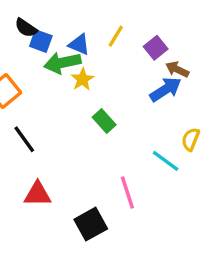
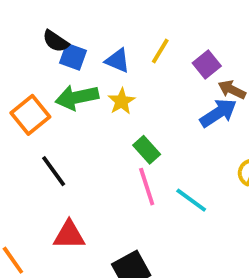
green arrow: (62, 63) -> (77, 97), moved
cyan line: (166, 161) -> (191, 200), moved
pink line: (127, 192) -> (147, 187), moved

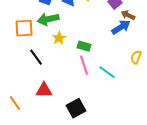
yellow star: (121, 101) -> (59, 38), moved
orange square: (30, 115) -> (24, 28), turned 36
green rectangle: (147, 150) -> (84, 46), turned -32

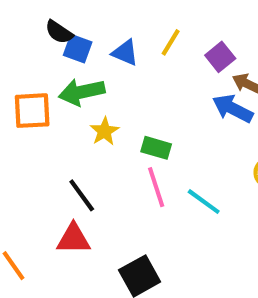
blue arrow: (121, 27) -> (233, 109), turned -120
black line: (36, 57) -> (82, 195), moved

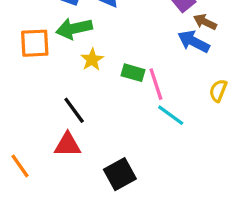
pink line: (156, 187) -> (156, 84), moved

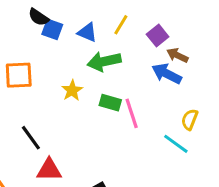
green arrow: (74, 28) -> (104, 61), moved
black line: (74, 110) -> (31, 138), moved
cyan line: (171, 115) -> (176, 144), moved

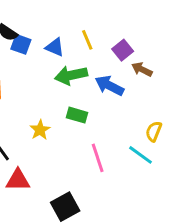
yellow line: (121, 25) -> (87, 40), turned -54
blue arrow: (167, 74) -> (109, 86), moved
yellow star: (72, 90) -> (40, 130), moved
pink line: (132, 113) -> (98, 158), moved

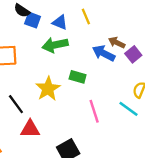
purple square: (123, 50) -> (133, 54), moved
brown arrow: (142, 69) -> (117, 43), moved
green arrow: (71, 75) -> (55, 45), moved
yellow star: (40, 130) -> (48, 89), size x1.5

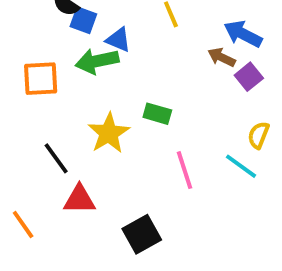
blue triangle: (60, 22) -> (118, 40), moved
green arrow: (55, 45) -> (97, 61), moved
blue arrow: (104, 53) -> (243, 34), moved

